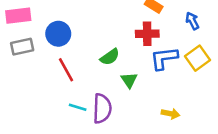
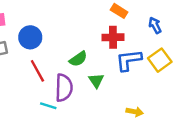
purple semicircle: (102, 109) -> (64, 88), moved

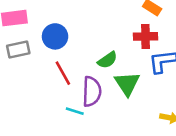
green triangle: (96, 81) -> (127, 84), size x1.5

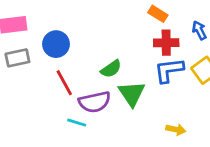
red cross: (146, 36) -> (166, 43), moved
purple semicircle: (92, 92) -> (95, 102), turned 76

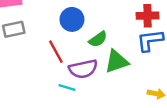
blue circle: (56, 44) -> (72, 19), moved
green triangle: (132, 94) -> (117, 61), turned 45

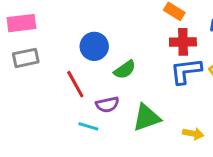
green triangle: (117, 61) -> (147, 118), moved
purple semicircle: (83, 69) -> (107, 105), size x0.7

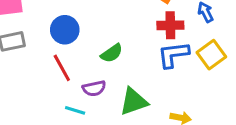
blue circle: (94, 46) -> (65, 30), moved

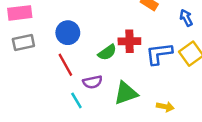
red cross: (170, 25) -> (129, 41), moved
cyan line: (75, 110) -> (76, 100), turned 42

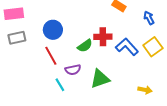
blue L-shape: (159, 54) -> (127, 47), turned 55
yellow arrow: (165, 107) -> (145, 90), moved

